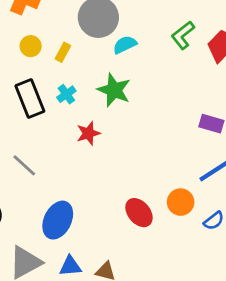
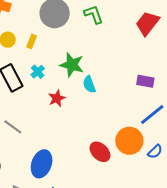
green L-shape: (183, 35) -> (94, 14), moved, turned 115
cyan semicircle: (125, 45) -> (89, 84), moved, turned -78
orange circle: (181, 202) -> (129, 141), size x1.4

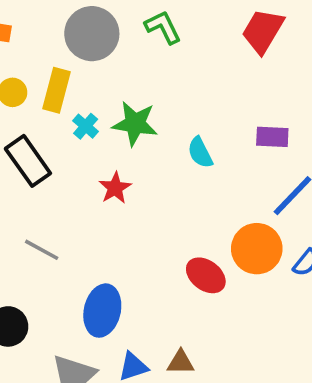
yellow rectangle: (32, 41) -> (56, 90), size x1.6
cyan cross: (38, 72) -> (86, 126), moved
cyan semicircle: (89, 84) -> (200, 153), moved

